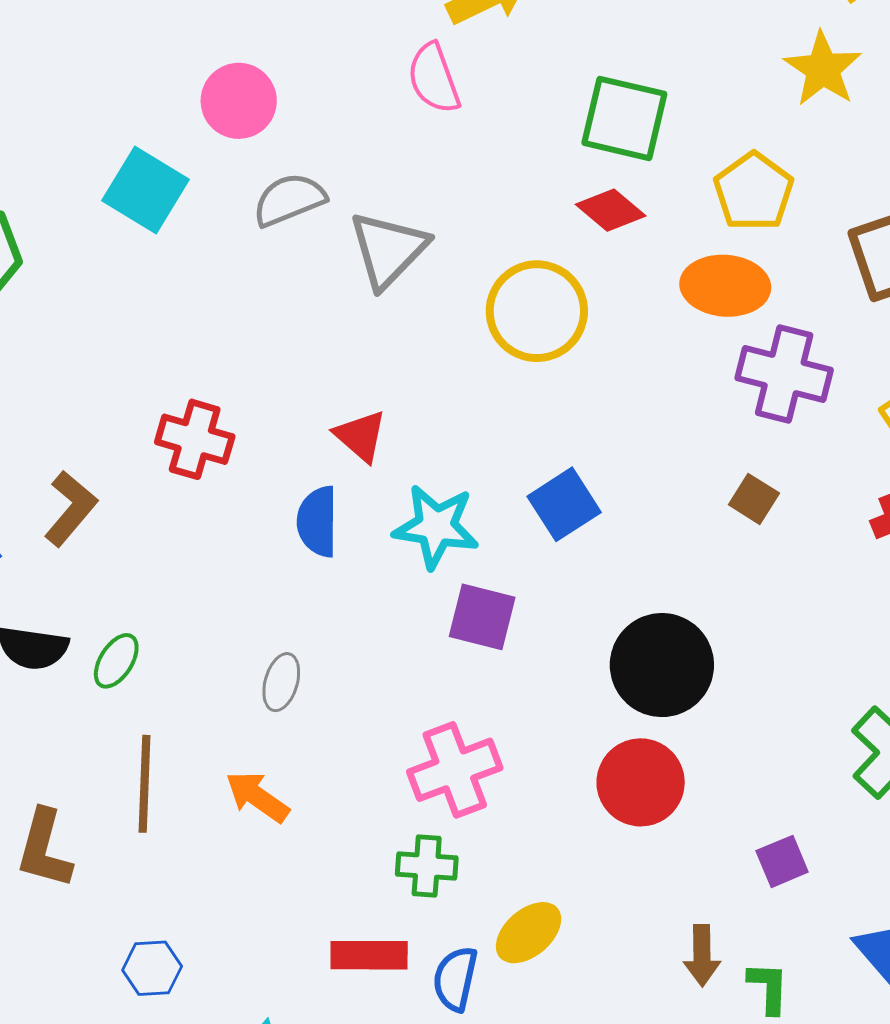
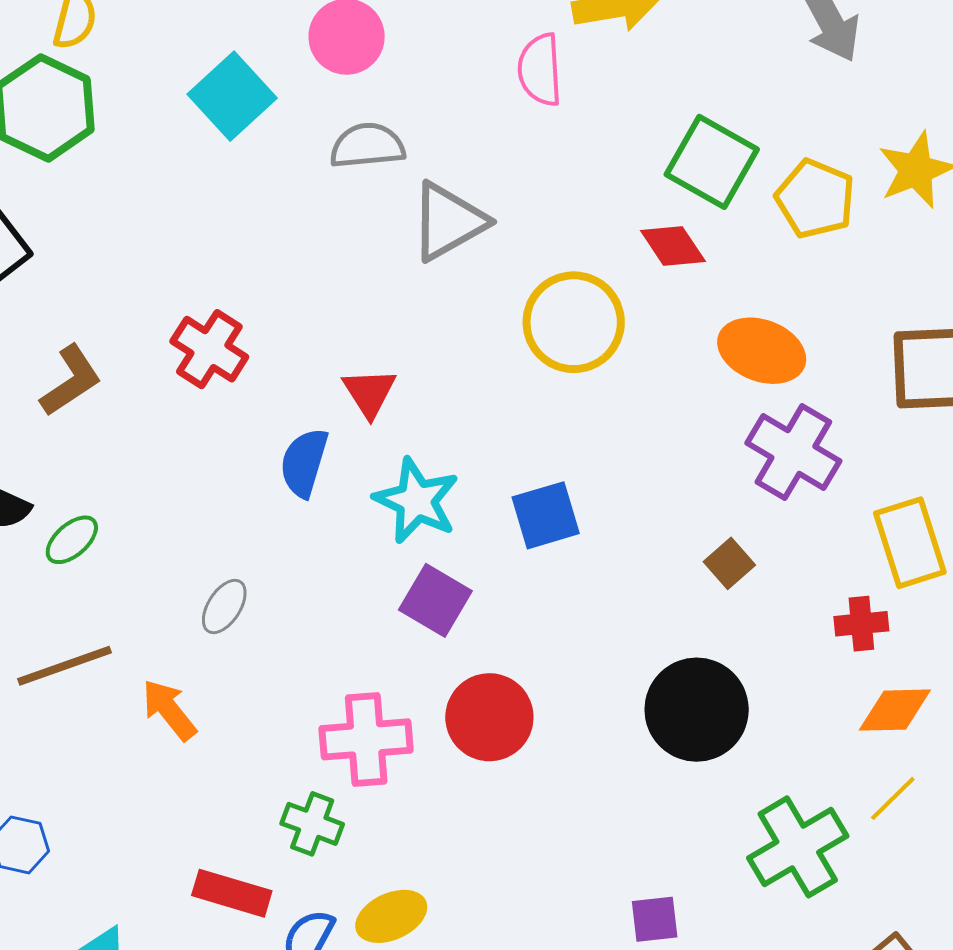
yellow pentagon: (754, 192) -> (815, 199), moved, turned -30
black circle: (662, 665) -> (697, 710), moved
red circle: (641, 782) -> (489, 717), moved
brown line: (145, 784) -> (65, 666), turned 52

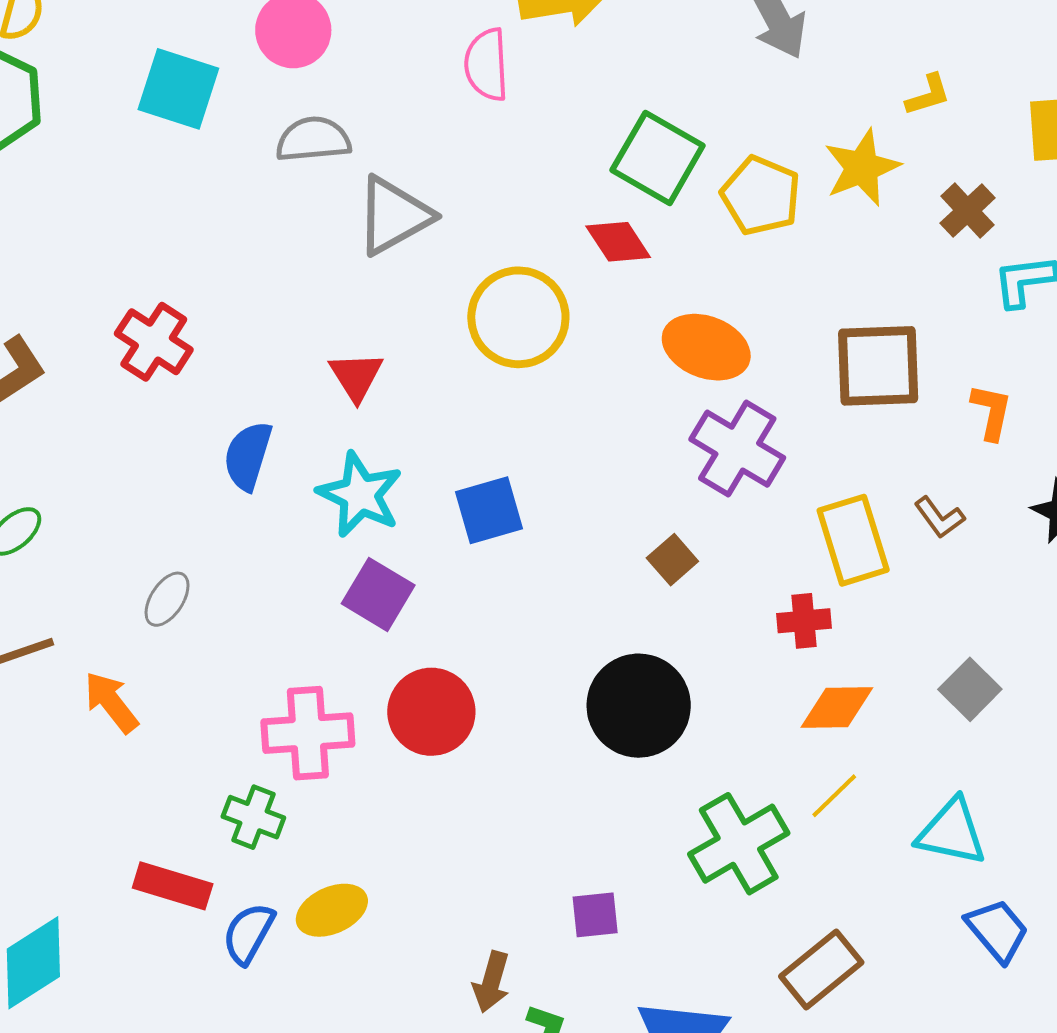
cyan square: (232, 96) -> (178, 89), turned -30
red triangle: (369, 393) -> (356, 376), moved

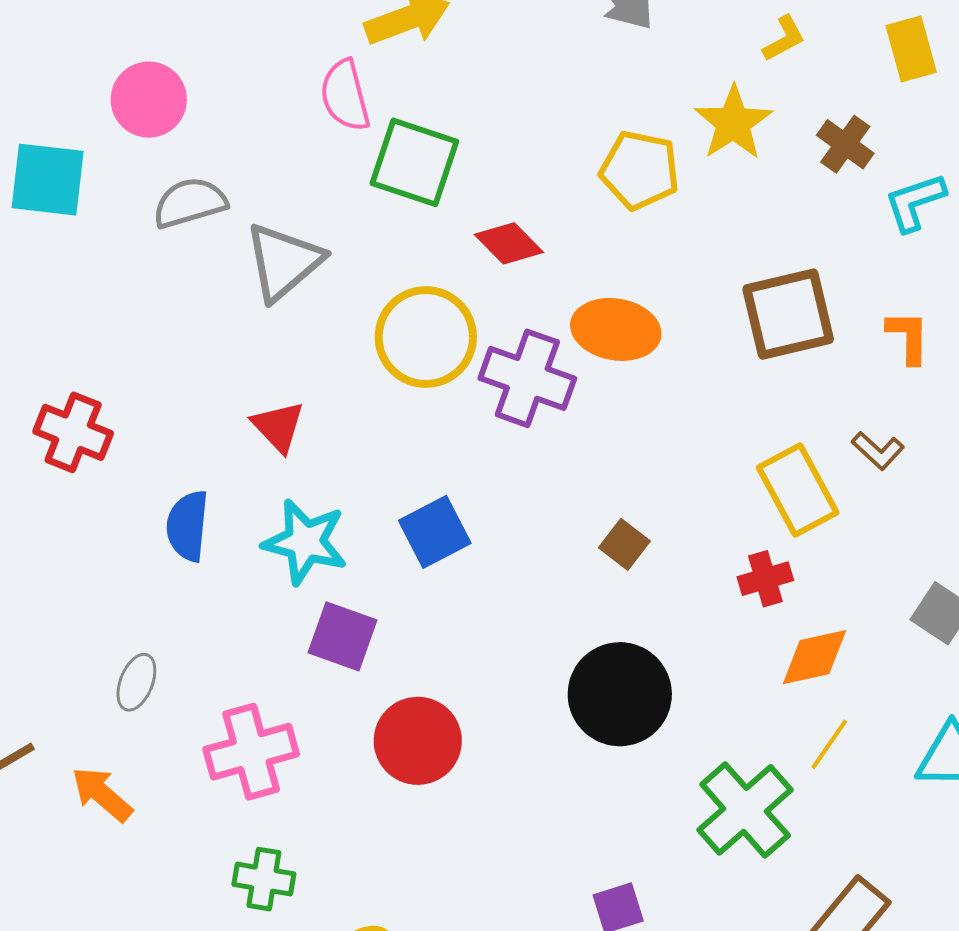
green square: (658, 158) -> (414, 162), moved
purple cross: (737, 449) -> (527, 378), moved
pink cross: (308, 733) -> (251, 752), moved

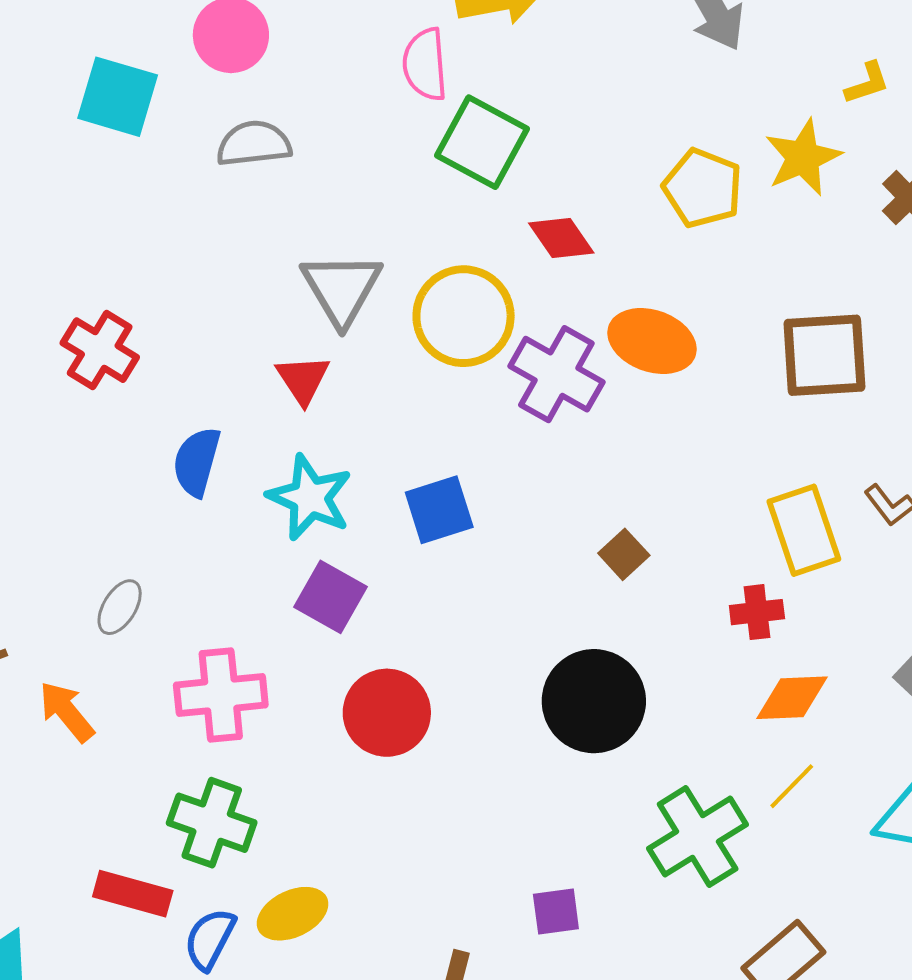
gray triangle: (284, 262) -> (342, 289), moved, turned -30
green cross: (264, 879) -> (212, 823), size x1.4

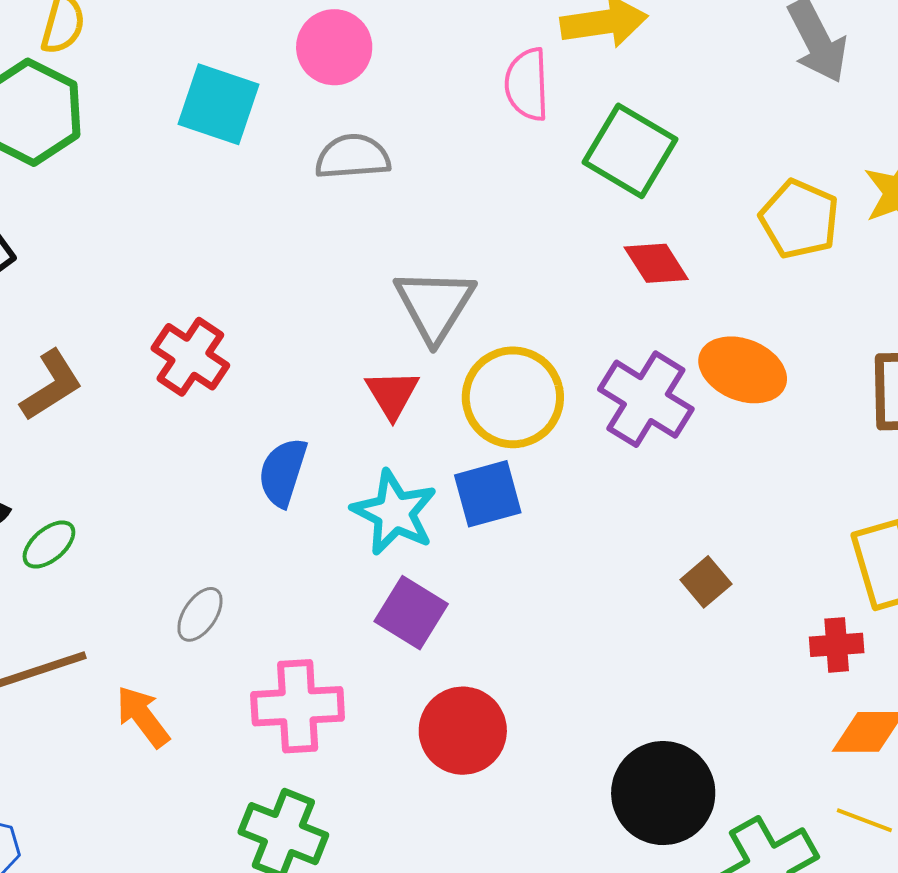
green square: (482, 142) -> (630, 151), moved
yellow circle: (464, 316) -> (513, 397), moved
blue square: (439, 510) -> (488, 494), moved
black circle: (594, 701) -> (663, 793), moved
yellow line: (792, 786) -> (864, 820), turned 64

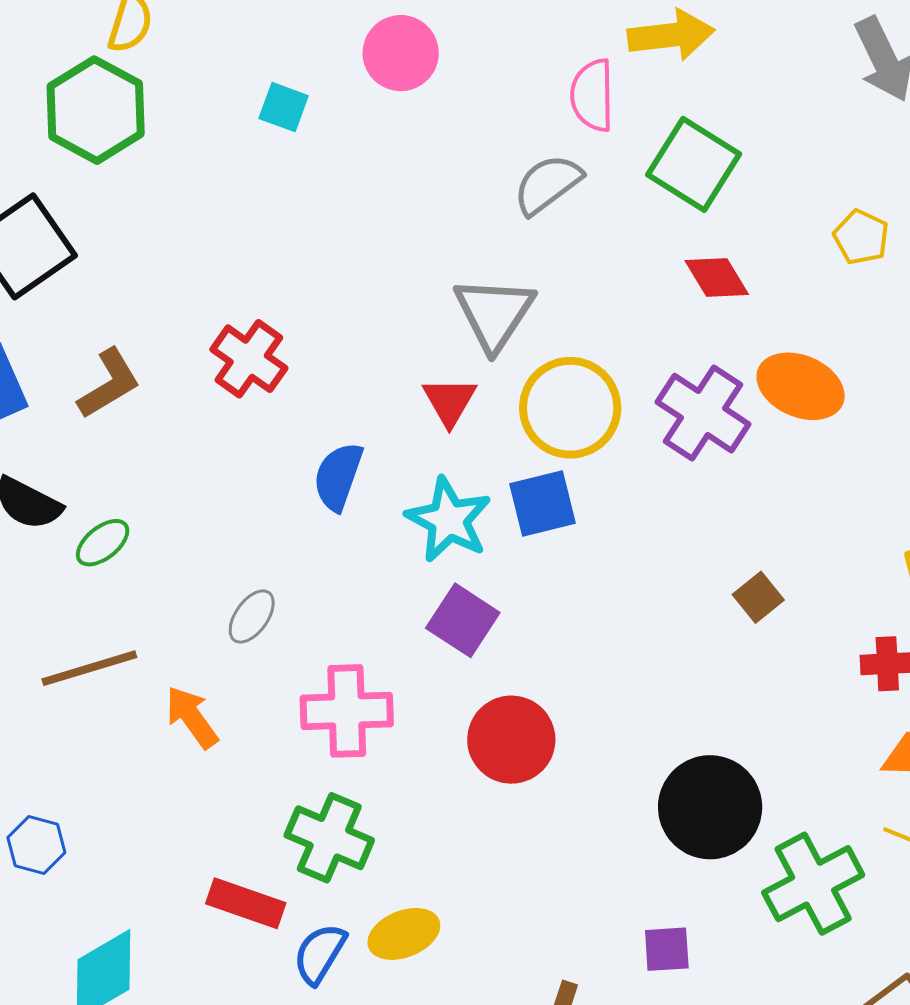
cyan square: (219, 104) -> (284, 107), size x0.6
gray semicircle: (353, 157) -> (548, 184), moved, turned -34
yellow pentagon: (799, 219) -> (861, 237), size x0.7

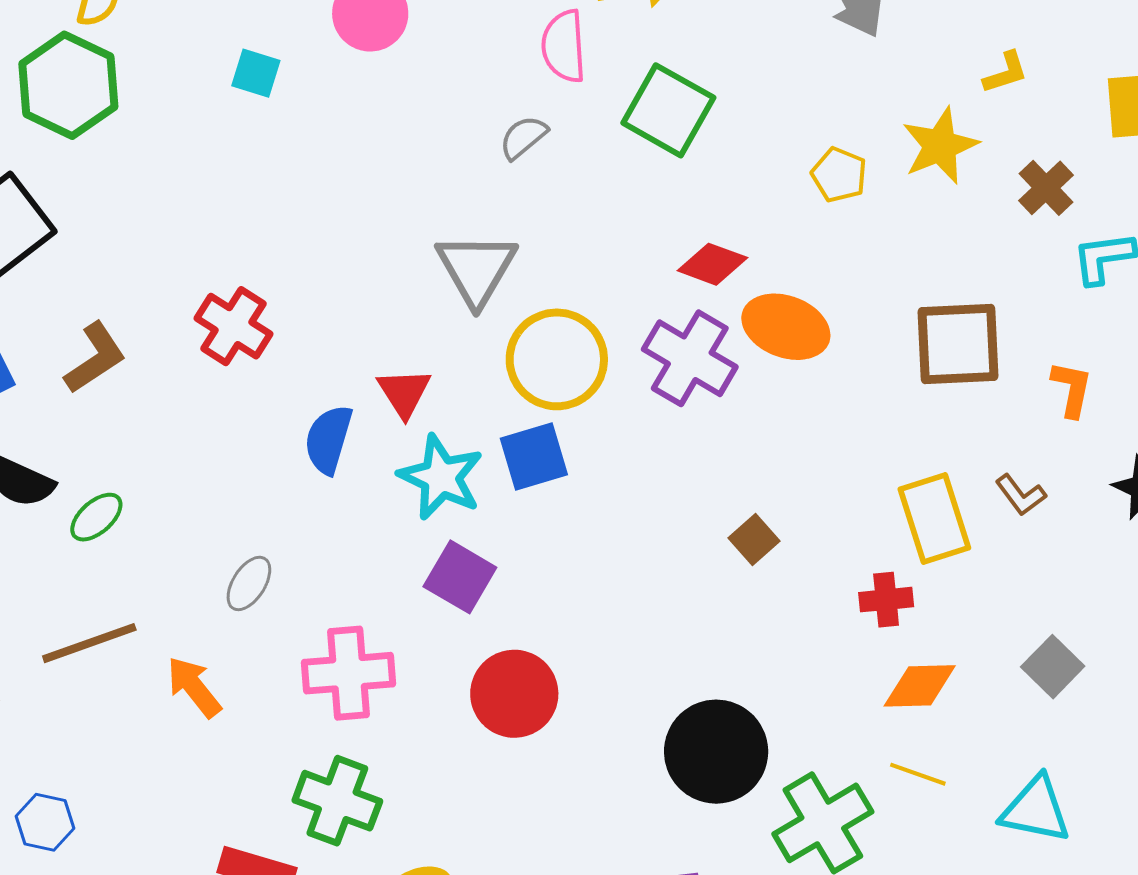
gray semicircle: (548, 184) -> (523, 137), size x0.7
red diamond: (717, 278) -> (712, 264), moved, turned -36
red triangle: (450, 401) -> (404, 393), moved

